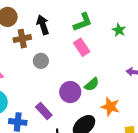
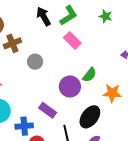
black arrow: (43, 25) -> (44, 16), moved

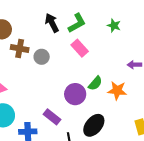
brown cross: (12, 43) -> (20, 49), turned 30
gray circle: (35, 62) -> (42, 57), moved
orange star: (112, 93) -> (117, 91), moved

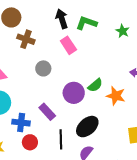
green L-shape: (77, 23) -> (86, 23), turned -140
pink rectangle: (80, 48) -> (68, 45), moved
gray circle: (42, 57) -> (43, 68), moved

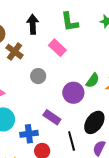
black arrow: (62, 19) -> (33, 24), moved, turned 30
green L-shape: (86, 23) -> (70, 22), turned -105
brown cross: (26, 39) -> (14, 52), turned 30

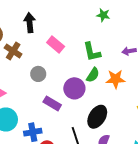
green L-shape: (70, 22) -> (92, 52), moved
purple rectangle: (52, 117) -> (52, 103), moved

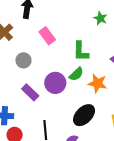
black ellipse: (97, 117) -> (84, 115), moved

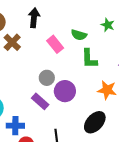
gray circle: (23, 60) -> (47, 78), moved
green semicircle: (76, 74) -> (79, 35), moved, turned 63

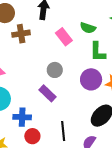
brown cross: (12, 42) -> (21, 34), turned 36
purple circle: (65, 91) -> (91, 79), moved

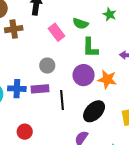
purple rectangle: (48, 93) -> (40, 89), turned -48
blue cross: (22, 117) -> (17, 89), moved
black line: (63, 131) -> (62, 100), moved

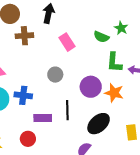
green semicircle: (81, 24) -> (101, 37), moved
green L-shape: (90, 48) -> (114, 62), moved
purple rectangle: (40, 89) -> (43, 118), moved

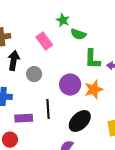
black arrow: (49, 13) -> (14, 60), moved
green star: (121, 28) -> (63, 20), moved
orange star: (114, 93) -> (94, 89), turned -30

